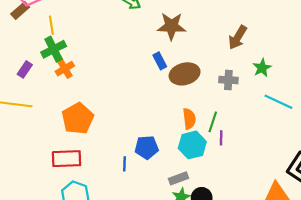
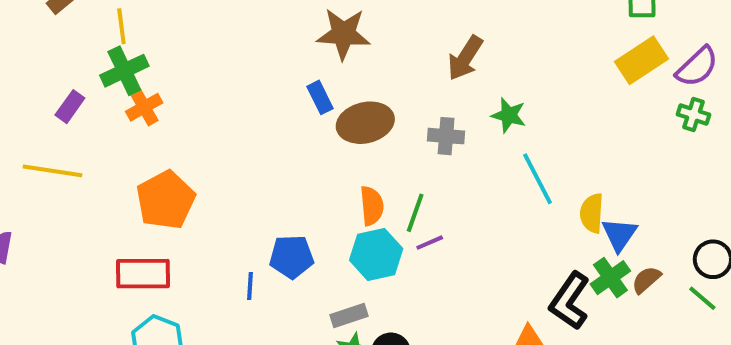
green star: (262, 68) -> (509, 115), turned -30
cyan line: (278, 102) -> (537, 179), turned 36
purple line: (221, 138) -> (430, 243), turned 64

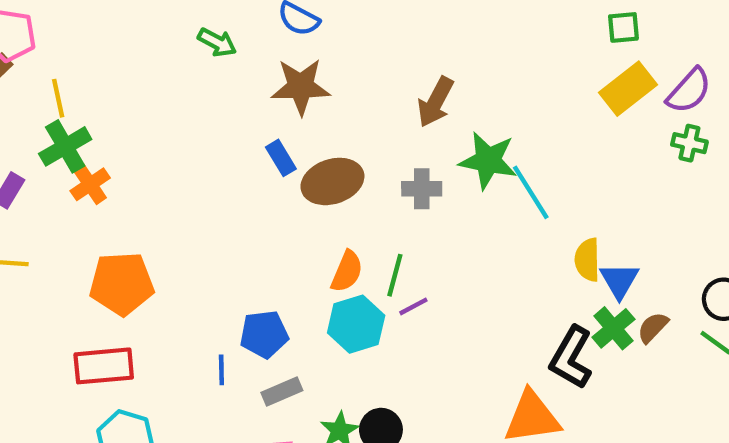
green star: (509, 115) -> (488, 160), size x1.5
cyan line: (537, 179) -> (531, 192), moved
orange pentagon: (166, 200) -> (122, 284), turned 30
orange semicircle: (372, 206) -> (347, 271), turned 33
gray rectangle: (349, 316) -> (282, 392), moved

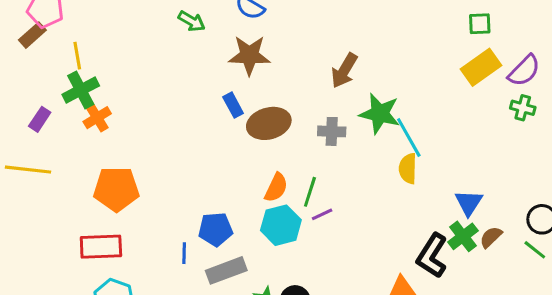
yellow semicircle: (587, 260) -> (408, 168), moved
gray rectangle: (282, 392) -> (226, 270), size x1.4

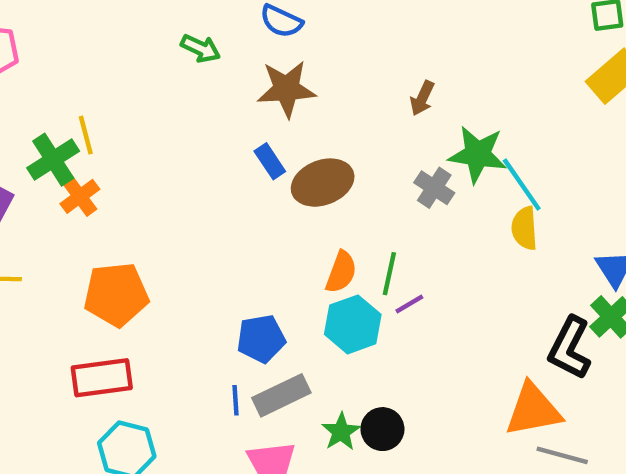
yellow line: (77, 56) -> (86, 135), moved
brown arrow: (344, 70) -> (422, 98), size x0.7
gray cross: (332, 131) -> (434, 188), moved, turned 36
blue line: (184, 253) -> (236, 400), moved

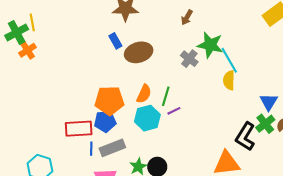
orange pentagon: (116, 294) -> (109, 101), moved
red rectangle: (102, 378) -> (79, 129), moved

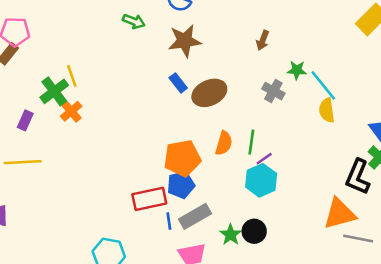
green star: (210, 45) -> (297, 70), size x0.6
cyan hexagon: (147, 118) -> (261, 180), moved

